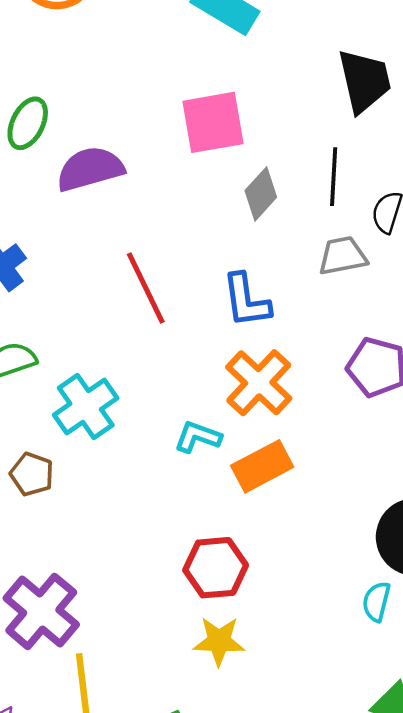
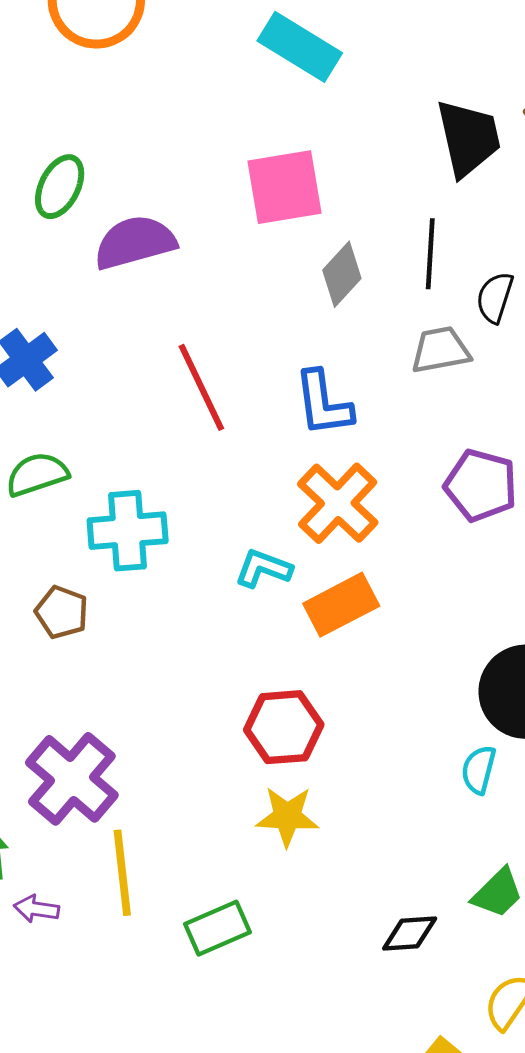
cyan cross: (86, 407) -> (128, 531), turned 30

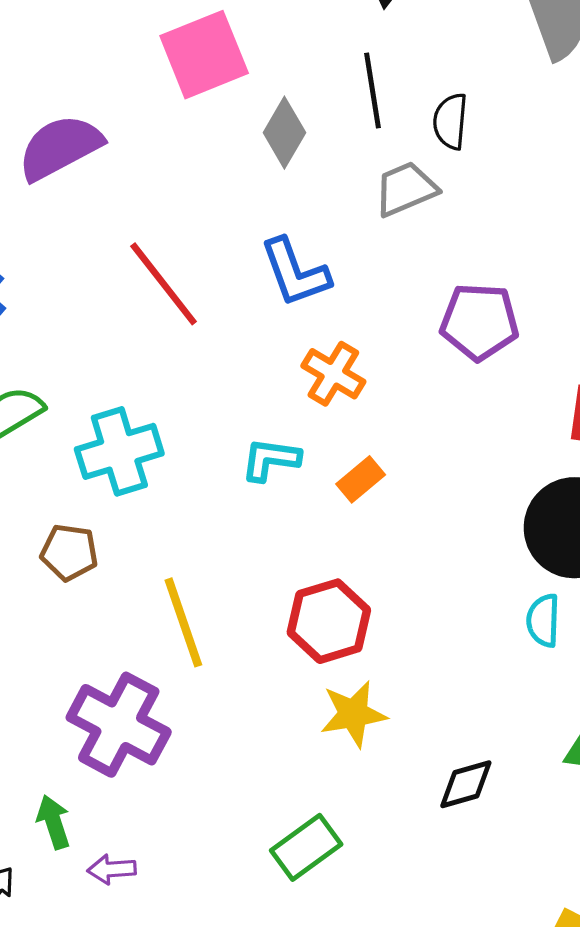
orange cross: (338, 503) -> (333, 374), size x0.7
orange rectangle: (341, 605) -> (361, 479), size x0.6
yellow line: (122, 873) -> (183, 622), moved
black diamond: (410, 934) -> (466, 784), moved

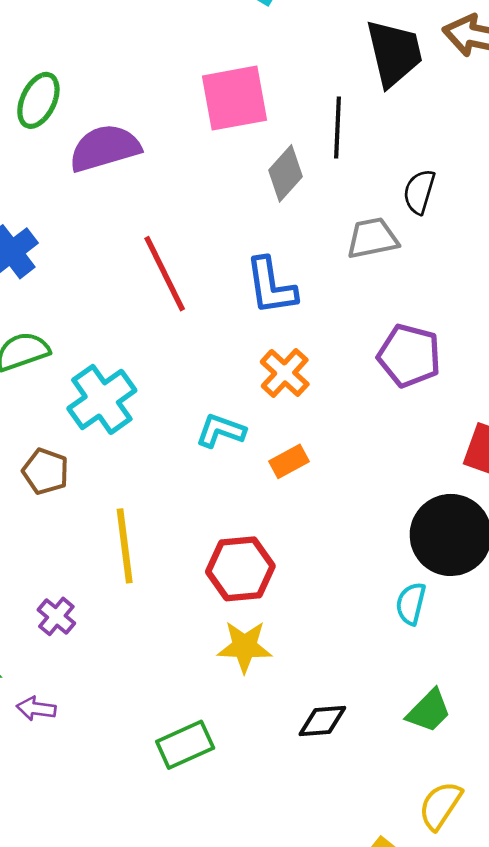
black line: (372, 91) -> (338, 128), moved
cyan cross: (119, 451) -> (102, 399), turned -30
purple cross: (119, 725) -> (56, 616), size x0.5
purple arrow: (112, 869) -> (36, 709), moved

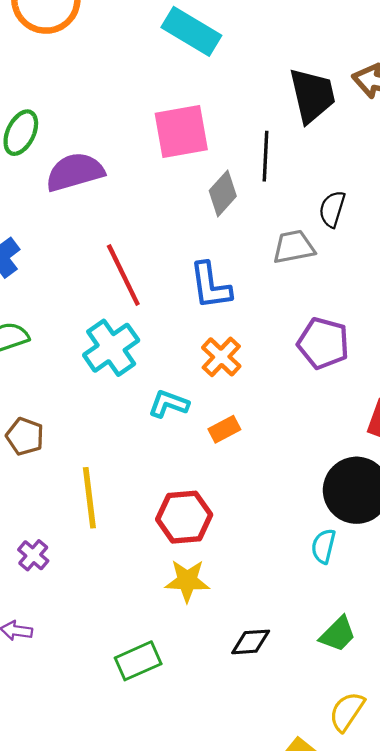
cyan cross: (102, 399) -> (111, 348), moved

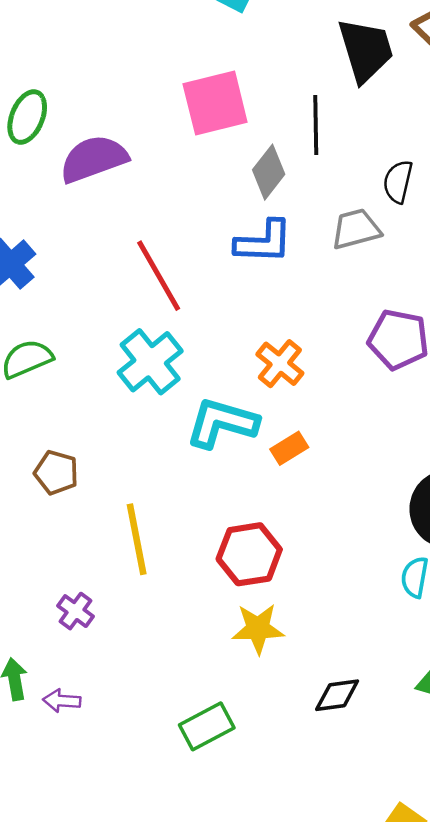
blue L-shape: (210, 286) -> (264, 242), moved, turned -76
cyan L-shape: (169, 404) -> (222, 423), size x1.5

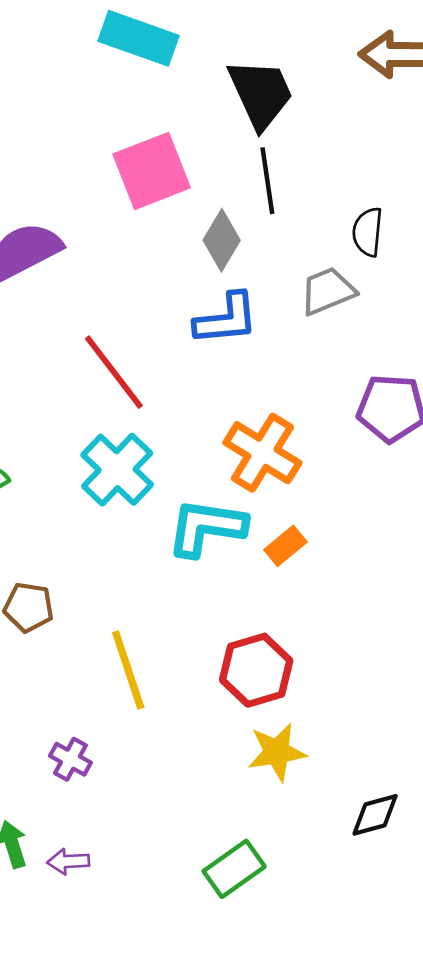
black trapezoid: (366, 50) -> (261, 94), moved
orange cross: (280, 364) -> (262, 453), size x1.4

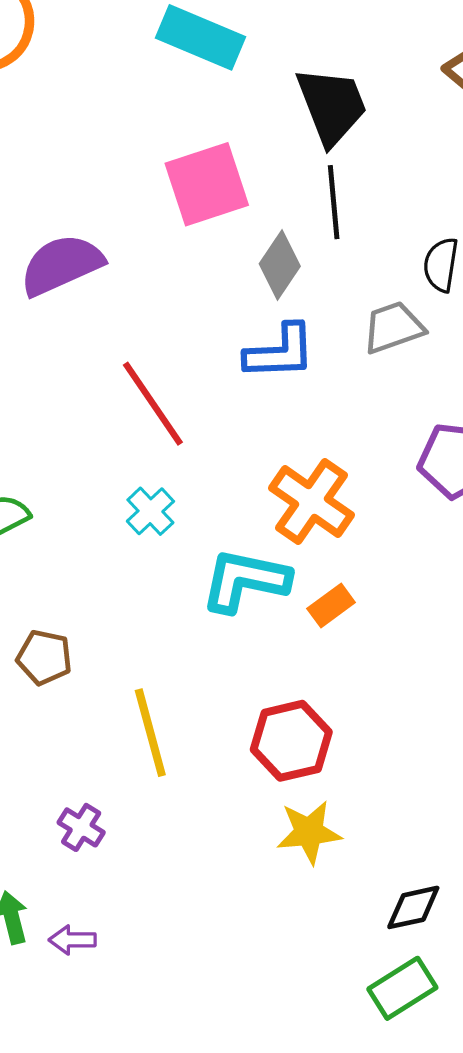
cyan cross: (117, 470) -> (150, 511), size x0.6
green rectangle: (234, 869) -> (402, 988), moved

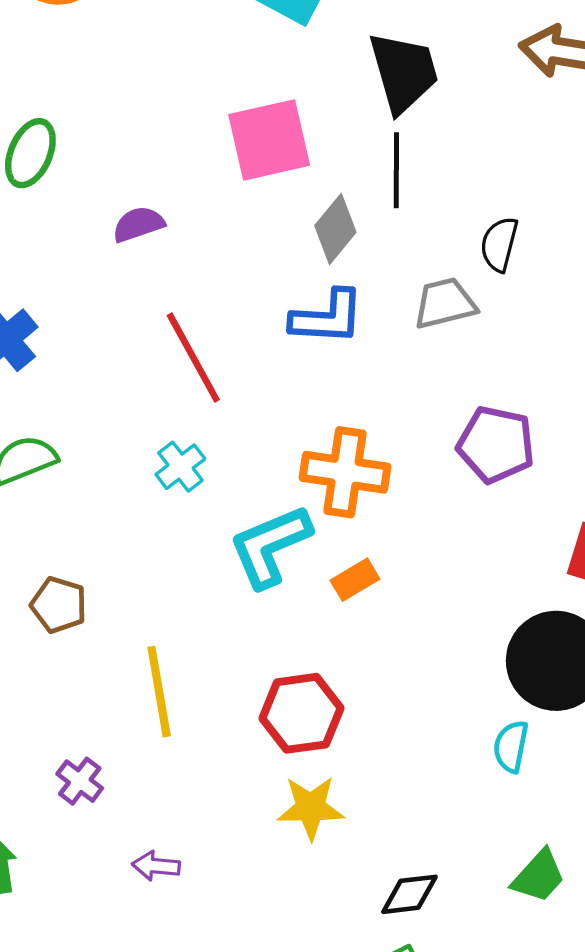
purple semicircle: (61, 265) -> (138, 224), moved, size x0.6
orange cross: (312, 502) -> (345, 472), turned -32
cyan L-shape: (245, 580) -> (270, 546), turned -40
purple arrow: (72, 940) -> (156, 866), moved

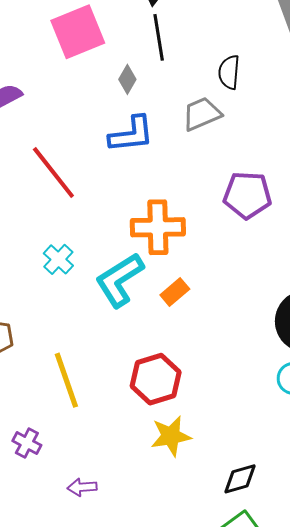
gray diamond: (335, 229) -> (127, 79), size x0.7
cyan cross: (180, 467) -> (58, 259), moved

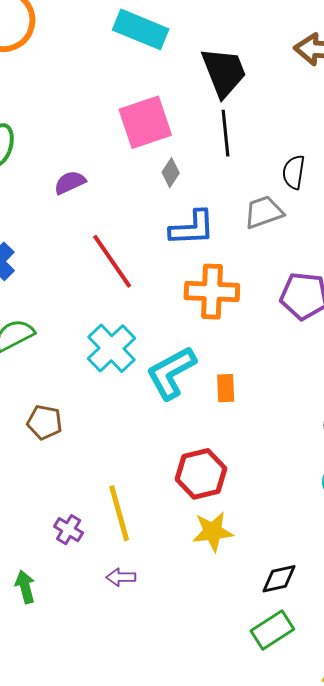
gray diamond: (127, 79) -> (171, 173), moved
orange cross: (158, 227) -> (212, 292), moved
cyan cross: (58, 259) -> (111, 348), size x1.6
orange rectangle: (175, 292) -> (226, 388), turned -56
yellow line: (66, 380) -> (119, 513), moved

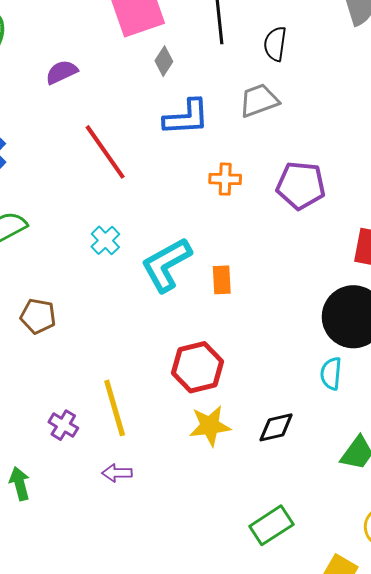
black semicircle: (294, 172) -> (275, 44), moved
orange cross: (212, 292) -> (225, 179), moved, size x0.6
cyan cross: (111, 348) -> (105, 240), size x0.6
black diamond: (279, 579) -> (276, 427), moved

